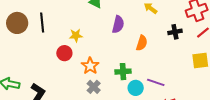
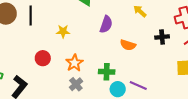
orange semicircle: (142, 43) -> (128, 45), turned 84
red circle: (64, 53) -> (43, 58), moved

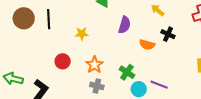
black cross: (162, 37) -> (168, 34), moved, turned 32
green cross: (107, 72) -> (127, 72), turned 35
gray cross: (76, 84) -> (97, 86), turned -32

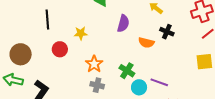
brown circle: (24, 18) -> (21, 54), moved
red circle: (63, 61) -> (60, 49), moved

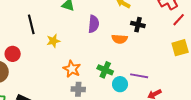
black line: (47, 20) -> (31, 24), moved
red circle: (60, 49) -> (13, 54), moved

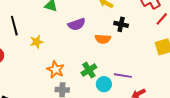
purple semicircle: (94, 24) -> (77, 24), turned 66
green cross: (105, 70) -> (89, 70), turned 35

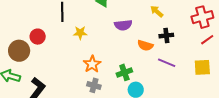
black cross: (121, 24) -> (166, 36), turned -32
purple line: (123, 76) -> (167, 63), moved

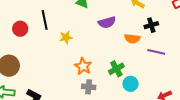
red circle: (38, 37) -> (20, 29), moved

